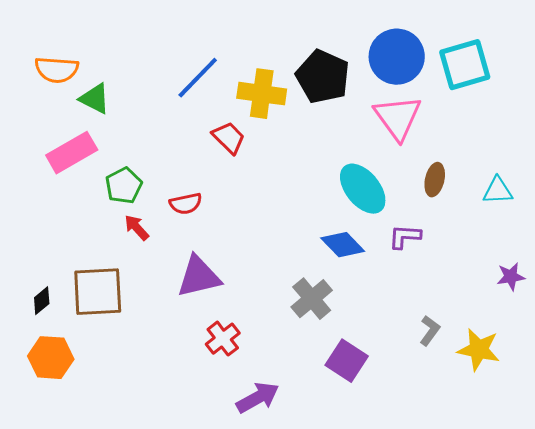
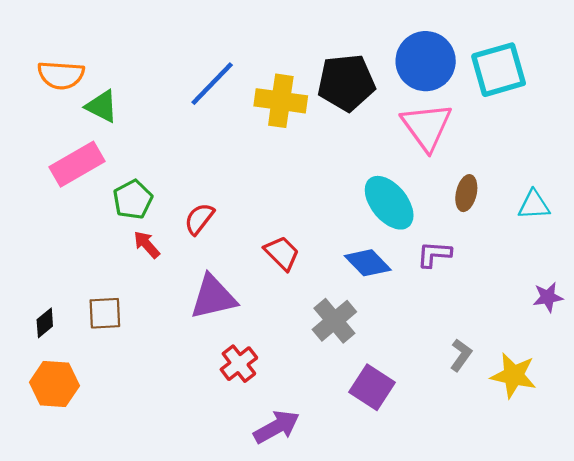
black pentagon: (323, 77) -> (346, 83), turned -30
red trapezoid: (229, 138) -> (282, 253), moved
red semicircle: (186, 204) -> (199, 219), turned 140
brown square: (98, 292) -> (105, 313), size x0.6

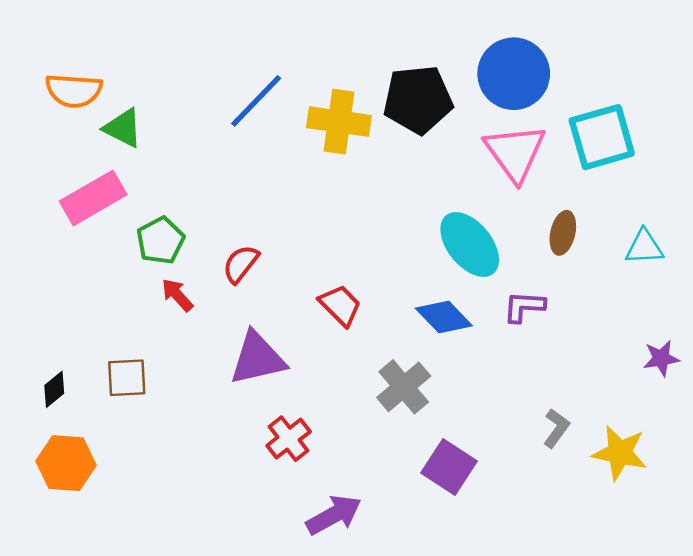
cyan square: (499, 70) -> (602, 137), moved

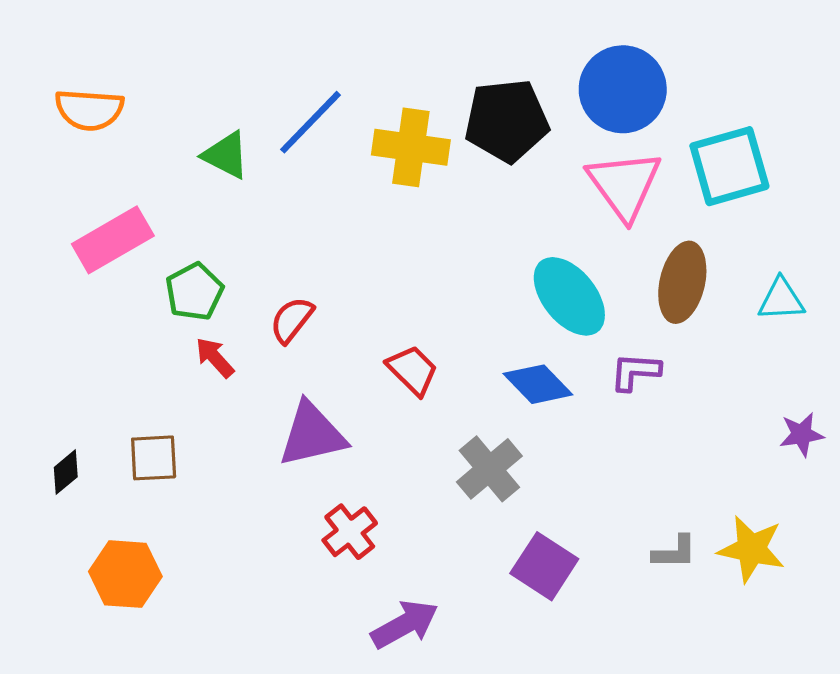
green triangle: (123, 128) -> (226, 155), moved
brown ellipse: (563, 233) -> (682, 282), size x1.5
gray L-shape: (556, 428) -> (674, 552), moved, turned 54
orange hexagon: (66, 463) -> (125, 574), moved

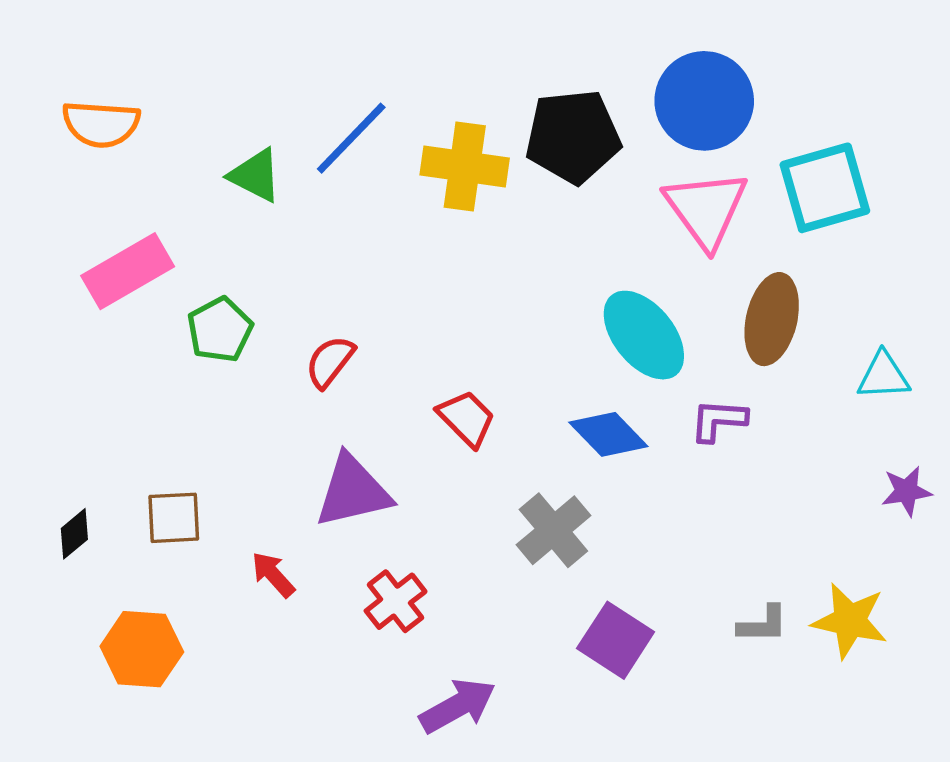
cyan triangle: (781, 300) -> (883, 376), moved
red arrow: (215, 358) -> (273, 575), moved

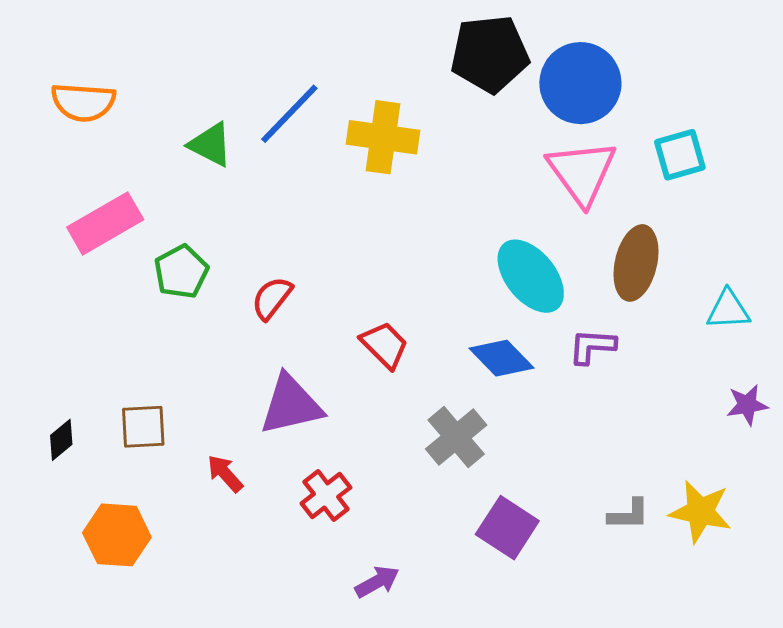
black pentagon: (573, 136) -> (490, 54), moved
cyan square: (825, 188) -> (680, 155), size x0.7
purple arrow: (458, 706) -> (377, 582), size x0.7

